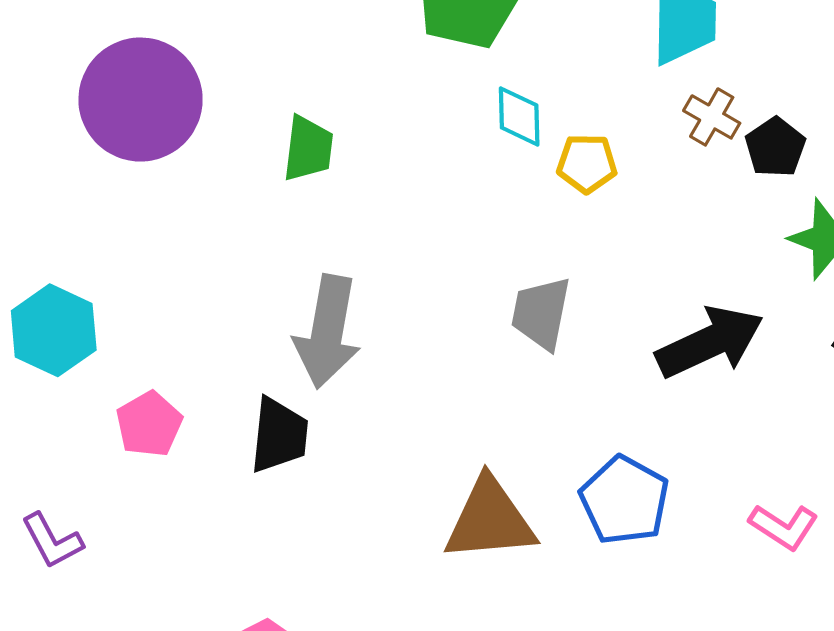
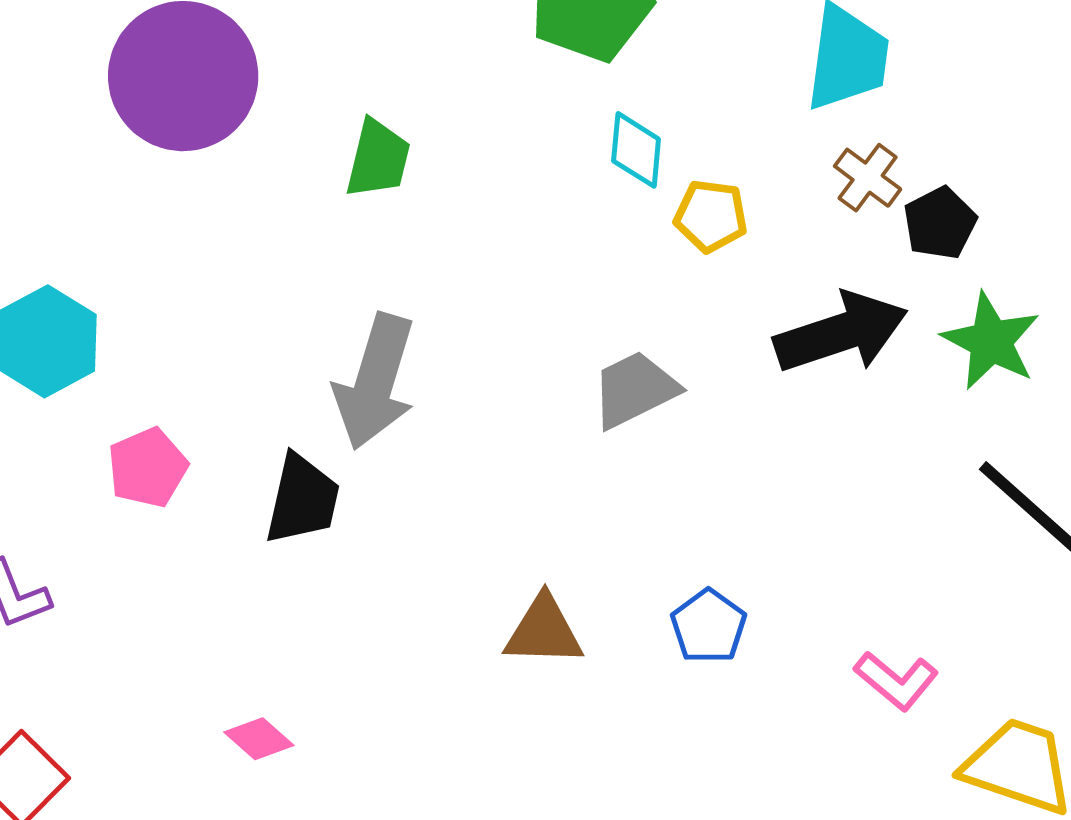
gray trapezoid: (541, 313) -> (635, 390), turned 46
black arrow: (710, 342) -> (841, 333), moved
blue pentagon: (624, 500) -> (709, 626), size x0.7
brown triangle: (490, 520) -> (544, 631), size x0.7

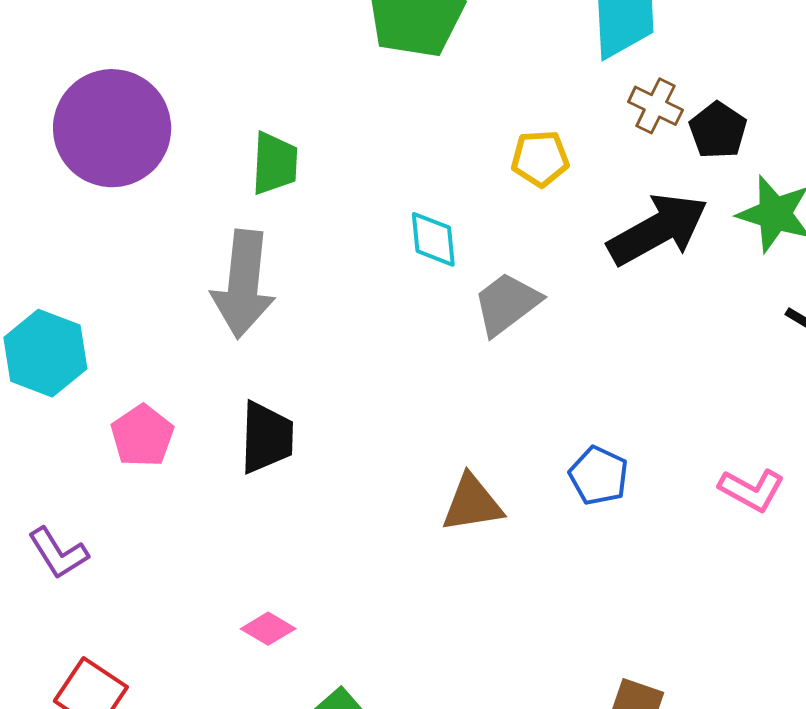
cyan diamond: (636, 150) -> (433, 239), moved
gray arrow: (375, 382) -> (243, 284), moved

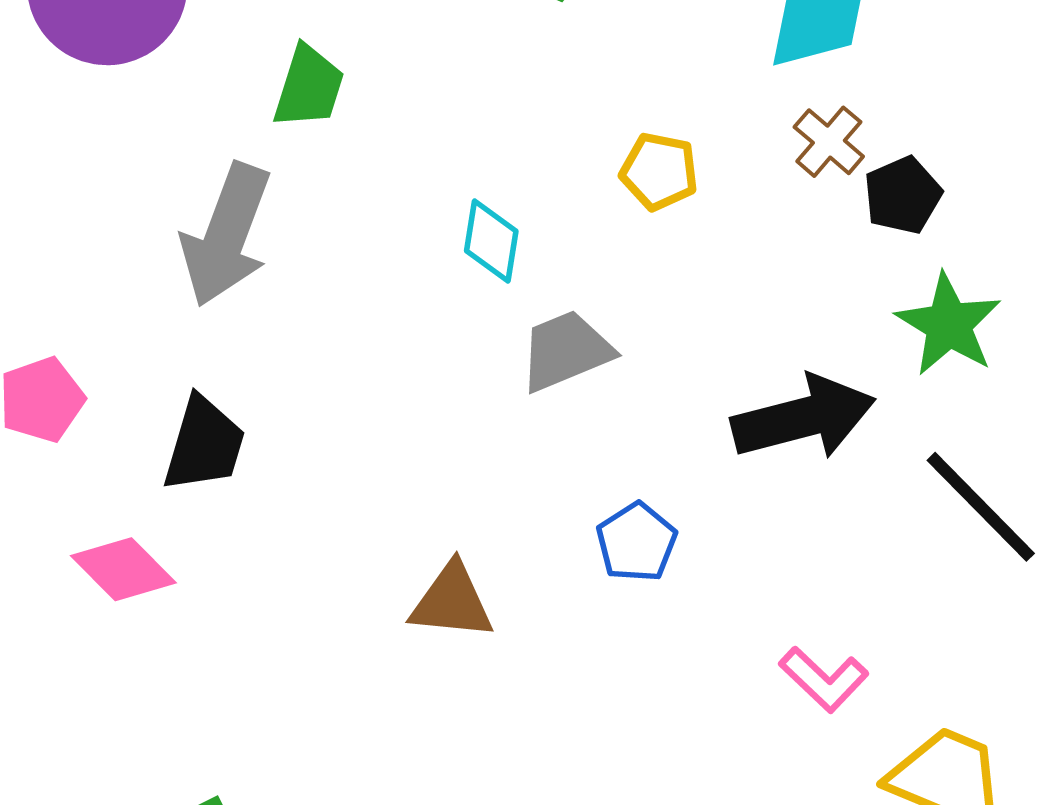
black arrow: (658, 229) -> (803, 418), moved
blue pentagon: (599, 476) -> (636, 542), moved
pink diamond: (268, 629) -> (123, 569), moved, size x1.4

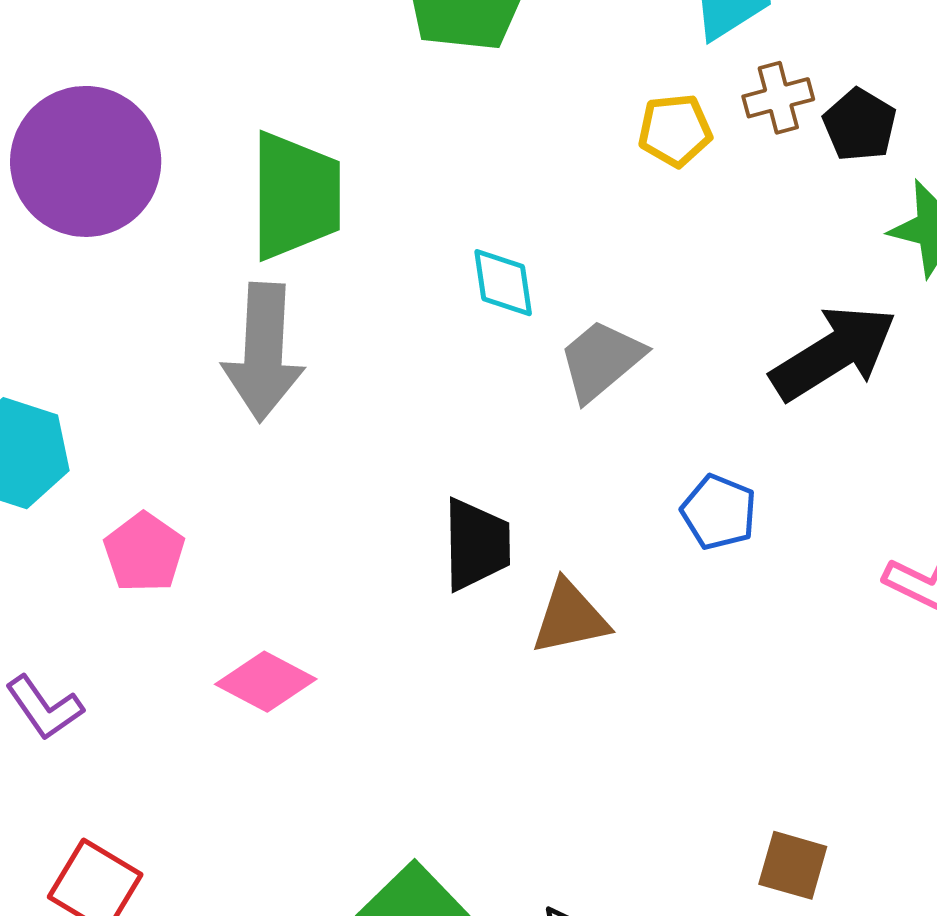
green trapezoid: (309, 87) -> (296, 196), size x1.6
brown cross: (829, 142) -> (778, 98), turned -38
yellow pentagon: (659, 171) -> (675, 130), moved
black trapezoid: (204, 444) -> (477, 544), moved

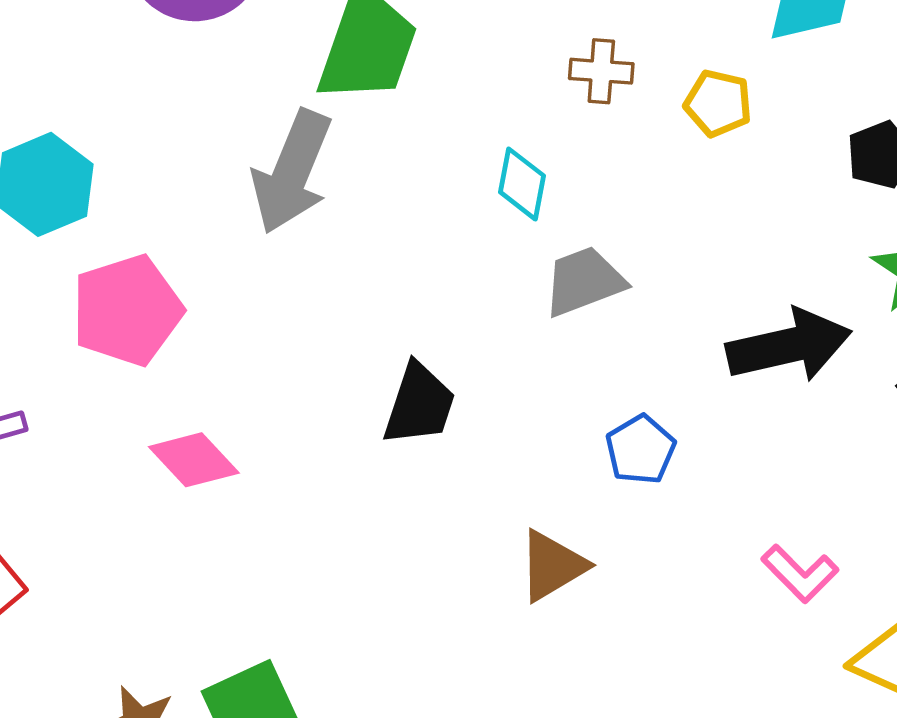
brown cross: (778, 98) -> (601, 71), moved
pink pentagon: (144, 552) -> (127, 310), size x1.5
brown triangle: (570, 618) -> (552, 566), moved, turned -38

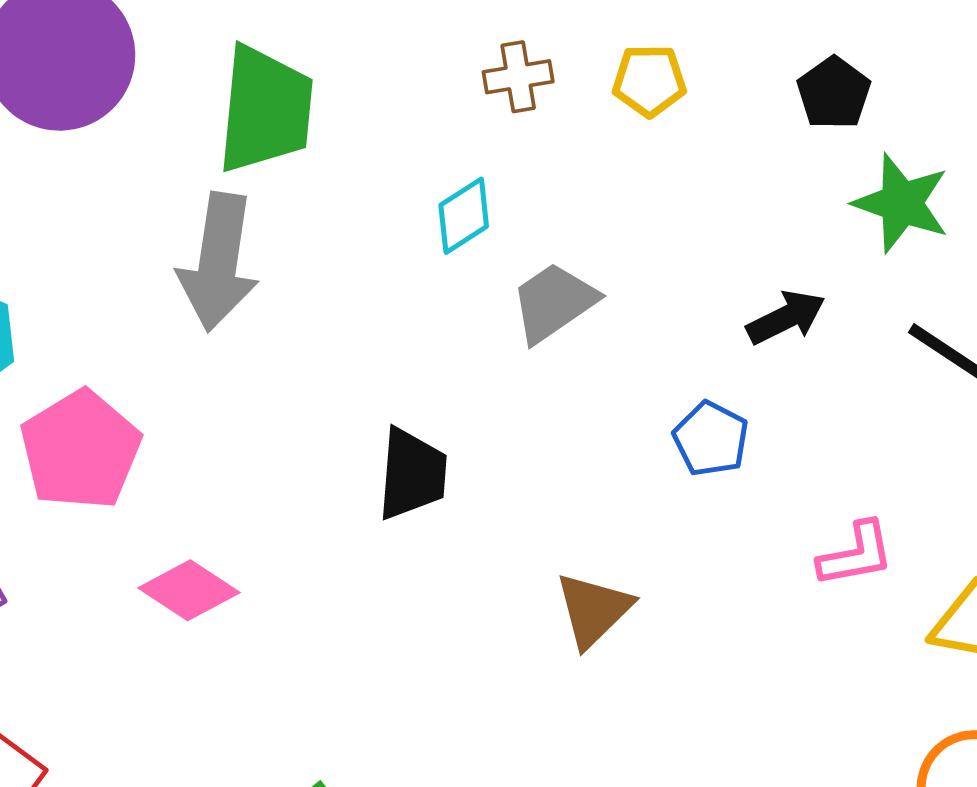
cyan diamond: (522, 184) -> (464, 216), turned 60
black arrow: (789, 346) -> (786, 317), size x0.6
blue pentagon: (640, 450) -> (711, 439), moved
pink L-shape: (800, 574) -> (856, 554), turned -42

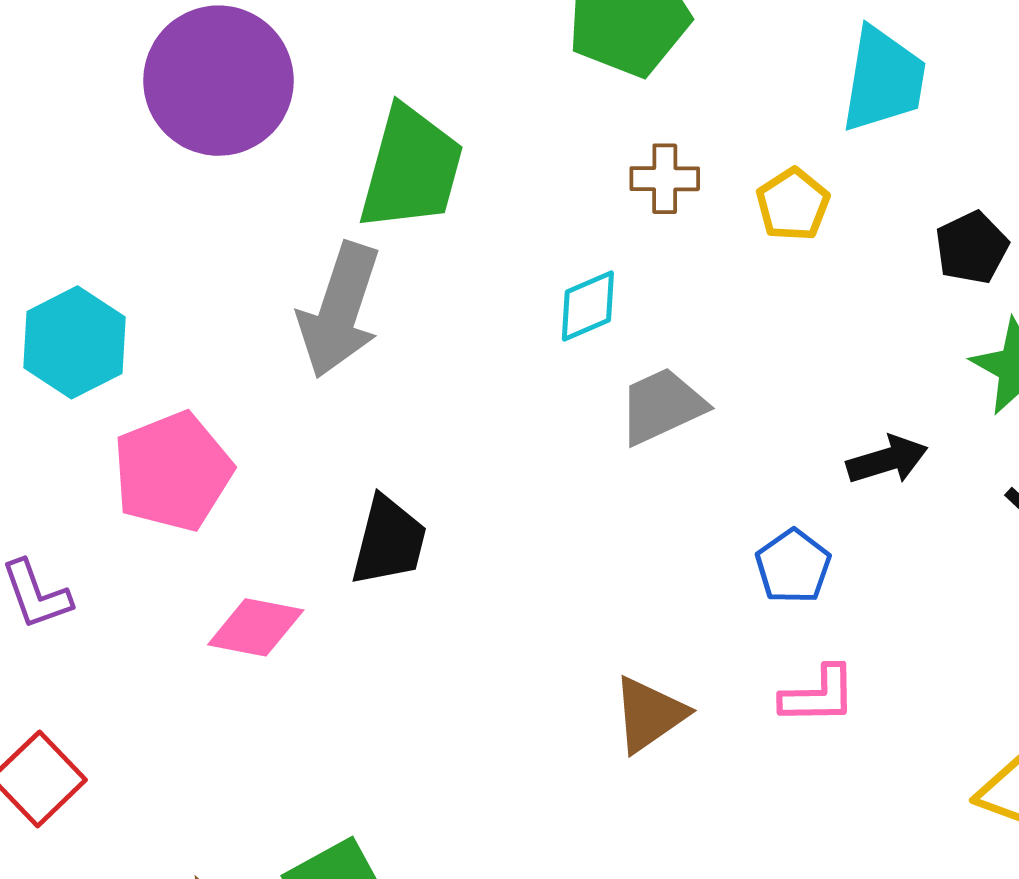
yellow pentagon: (649, 81) -> (793, 204), turned 30
black trapezoid: (412, 474) -> (389, 541), moved
pink L-shape: (856, 554) -> (818, 695), moved
pink diamond: (189, 590) -> (256, 627), turned -32

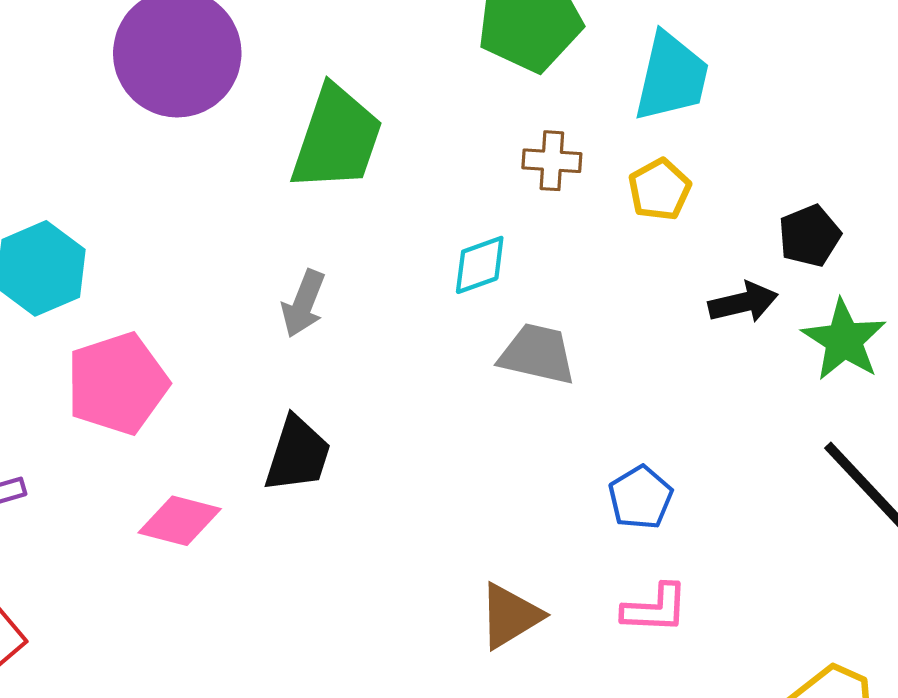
cyan trapezoid: (883, 80) -> (671, 77), moved
gray arrow: (340, 310) -> (303, 304), moved, size x0.6
gray trapezoid: (662, 406) -> (537, 354), turned 34
black arrow: (887, 460) -> (743, 302), moved

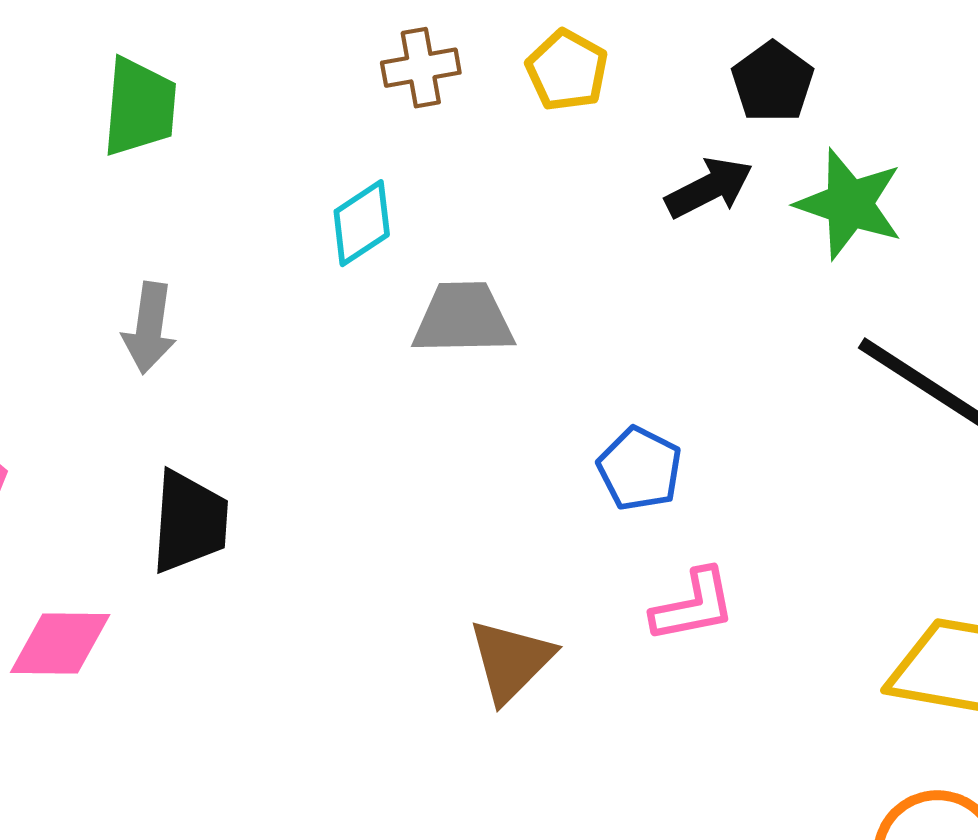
green trapezoid: (337, 138) -> (140, 107), size x0.7

